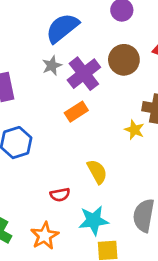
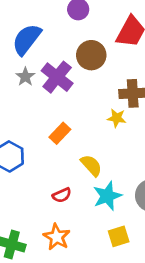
orange rectangle: (76, 112) -> (60, 133), moved
cyan star: (94, 220) -> (107, 196), moved

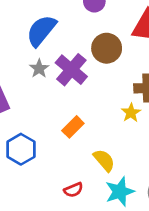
yellow star: (117, 118) -> (131, 113), turned 30

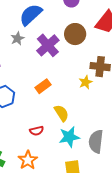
gray star: (39, 69) -> (17, 38), moved

